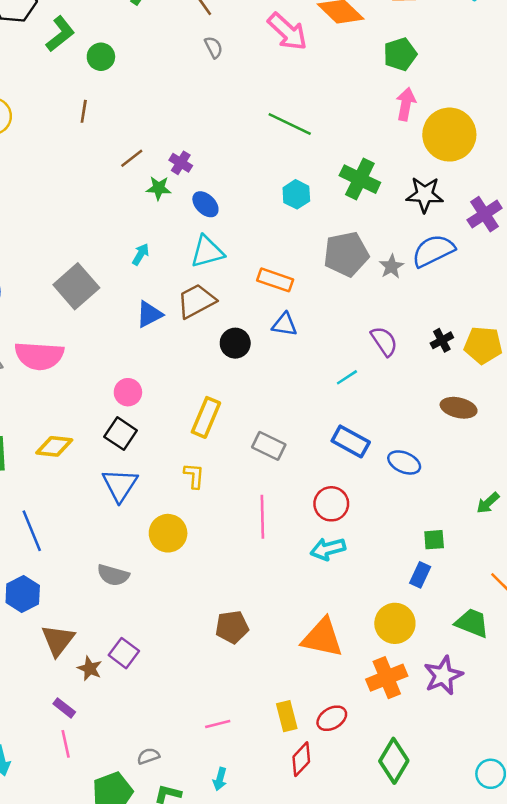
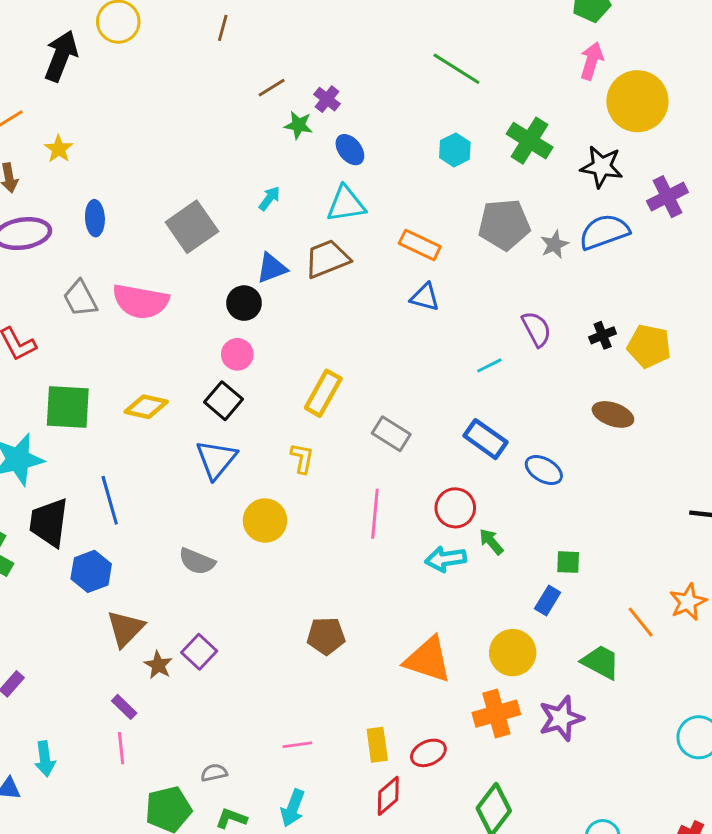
black circle: (235, 343) -> (244, 303), moved
green arrow: (488, 503) -> (491, 542), moved, turned 85
cyan arrow: (220, 779) -> (293, 808), size x1.4

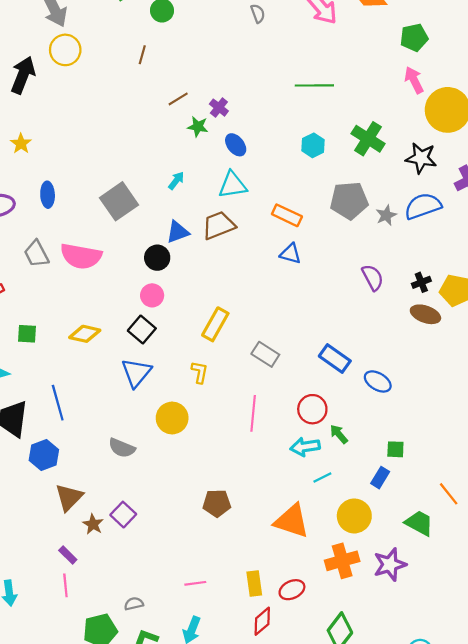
pink arrow: (592, 61) -> (414, 80), turned -44
green line: (456, 69) -> (314, 85), turned -33
cyan line: (489, 365) -> (322, 478), moved
green square: (68, 407) -> (27, 334), size x0.6
brown ellipse: (613, 414) -> (425, 314), moved

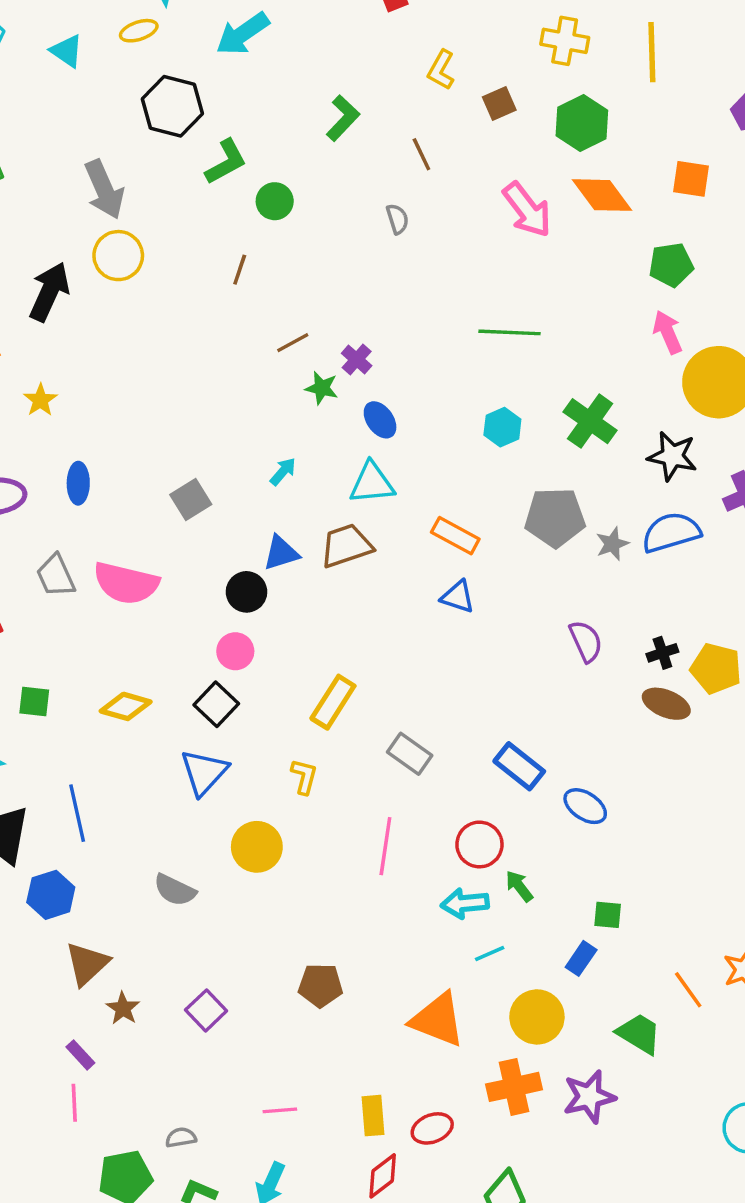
gray semicircle: (258, 13) -> (397, 219), moved
gray square: (119, 201) -> (191, 500), size x0.7
purple square: (123, 515) -> (206, 1010), moved

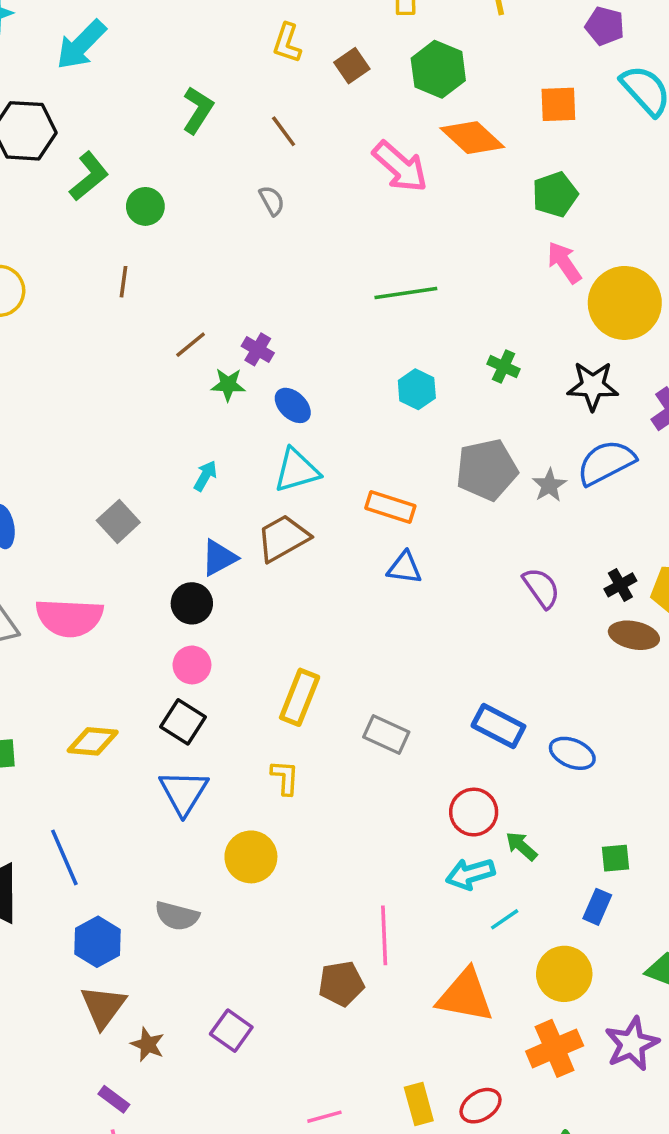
green cross: (590, 421) -> (504, 367), size x0.6
pink line: (385, 846) -> (384, 935), moved
blue hexagon: (51, 895) -> (97, 942), moved

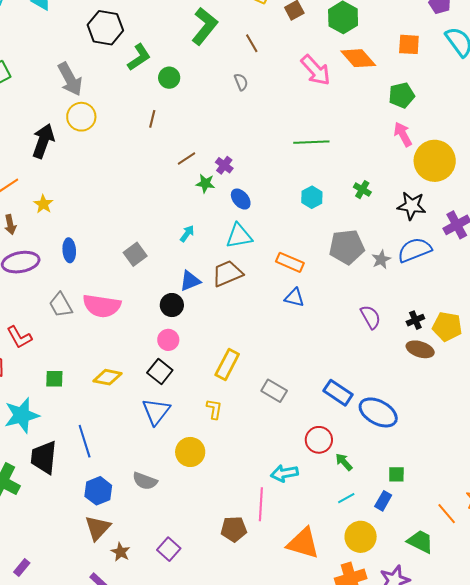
green L-shape: (198, 110) -> (205, 26), size x1.4
blue ellipse: (572, 753) -> (378, 412), size x1.5
cyan arrow: (470, 874) -> (284, 473), moved
cyan line: (505, 919) -> (346, 498), moved

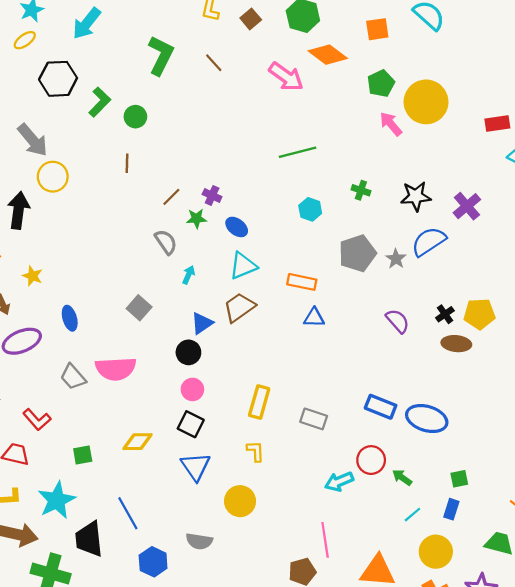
gray semicircle: (241, 82) -> (166, 242), moved, size x1.4
yellow circle: (435, 161) -> (426, 102), moved
cyan arrow: (284, 473) -> (339, 481), moved

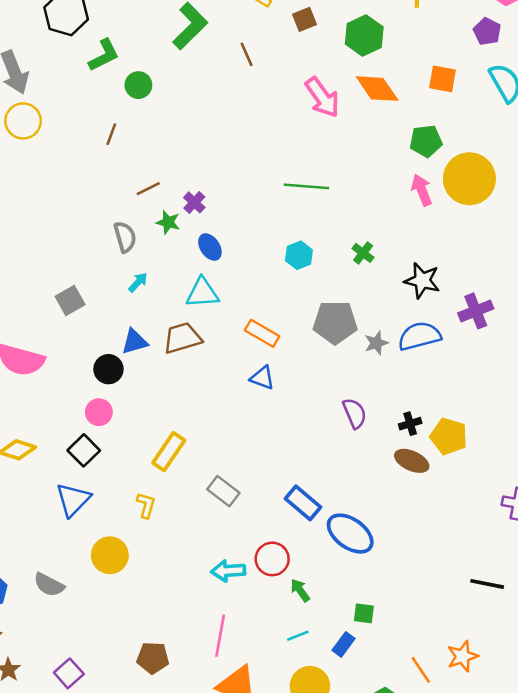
pink line: (325, 540) -> (220, 636), moved

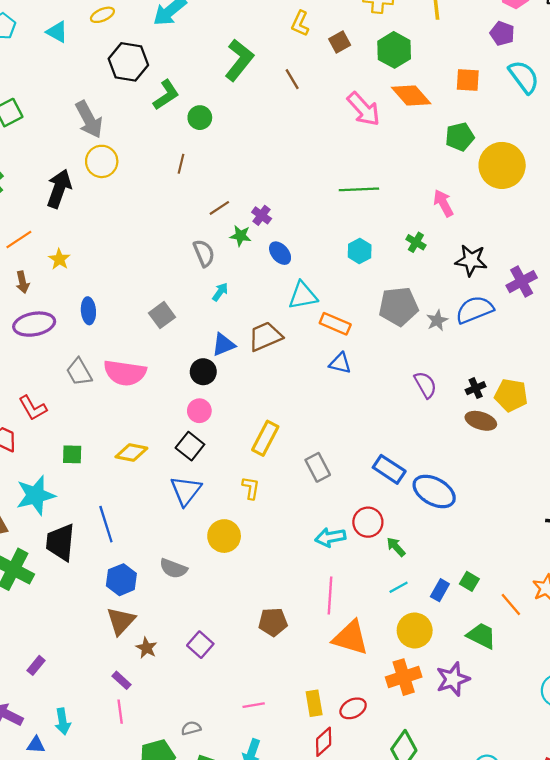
pink arrow: (422, 190) -> (443, 203), moved
cyan triangle: (202, 293) -> (303, 296), moved
gray rectangle: (223, 491) -> (318, 467), turned 32
green square: (364, 613) -> (469, 581), moved, turned 30

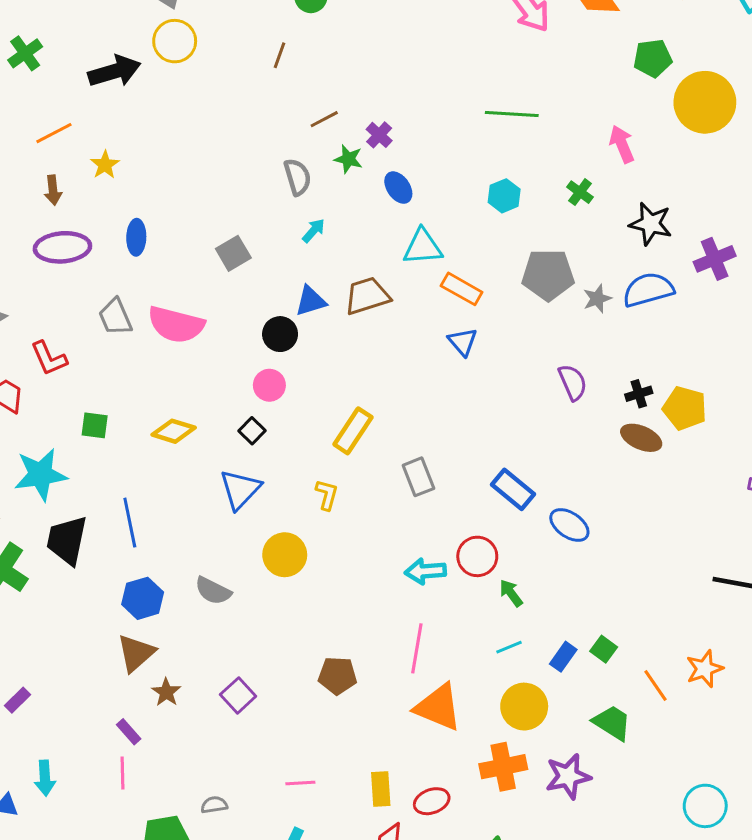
black arrow: (59, 189) -> (114, 71), turned 48
blue triangle: (340, 363) -> (463, 342), turned 30
black square: (190, 446) -> (252, 431), size x0.7
blue ellipse: (434, 491) -> (569, 525), size x0.7

